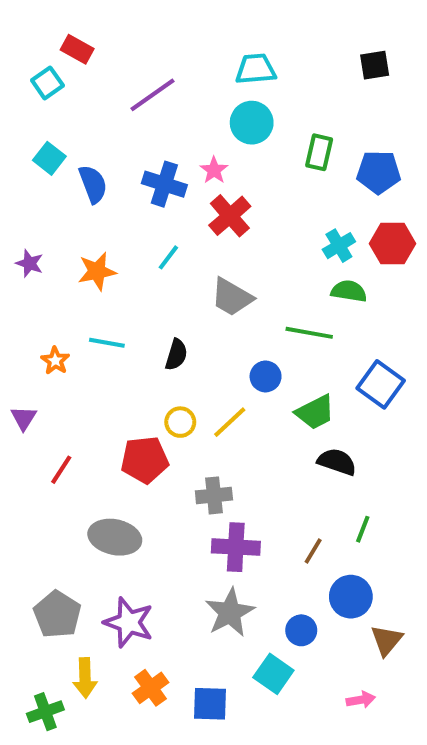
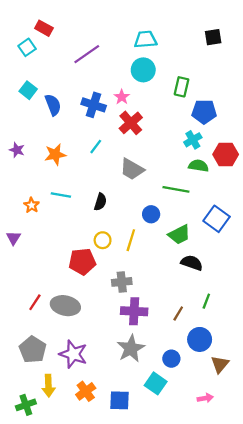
blue pentagon: (379, 172) -> (204, 112), moved
red hexagon: (392, 244) -> (226, 154), moved
yellow line: (230, 422) -> (131, 240), turned -30
red line: (61, 470) -> (35, 302), moved

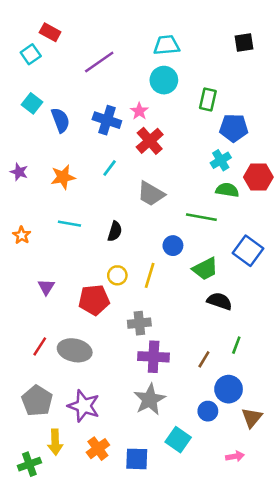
orange star: (32, 205) -> (22, 235), moved
purple triangle: (13, 238) -> (46, 287), moved
blue circle: (171, 359) -> (208, 411), moved

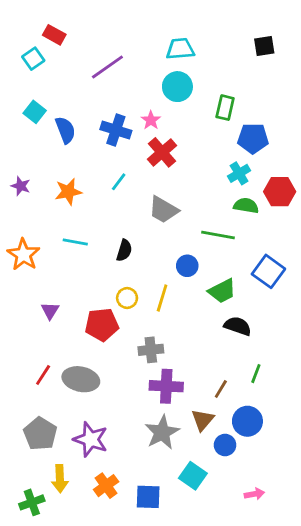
orange star: (22, 235) -> (23, 255), size x1.6
brown triangle: (252, 418) -> (203, 420), moved

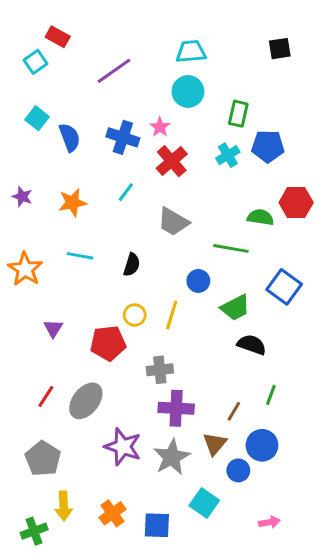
cyan cross: (239, 173) -> (228, 155), moved
gray ellipse: (81, 379) -> (86, 401), turned -64
purple star: (91, 439) -> (123, 447), moved

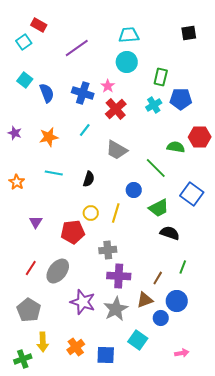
green line: (231, 248) -> (156, 168), turned 35
orange star: (25, 269) -> (17, 182), size x0.7
brown triangle: (215, 444) -> (145, 300), turned 30

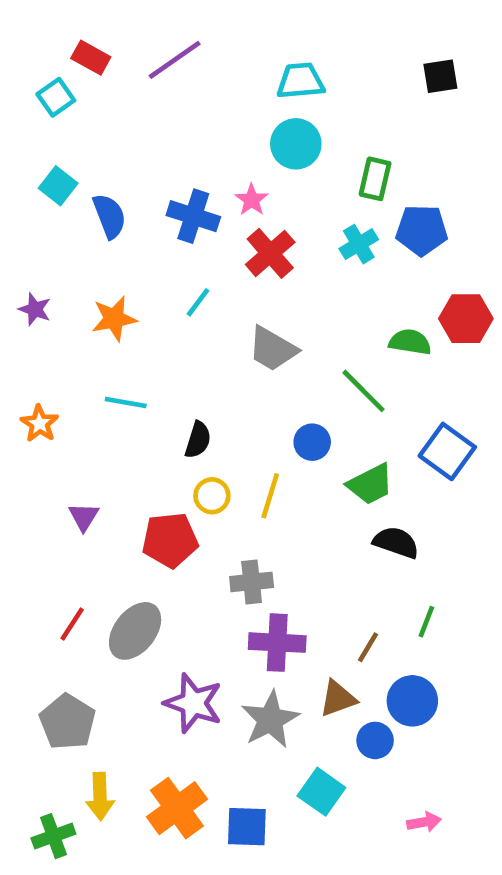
purple line: (77, 48) -> (175, 60), moved
black semicircle: (89, 179) -> (198, 440), moved
orange cross: (76, 347) -> (177, 808), size x1.4

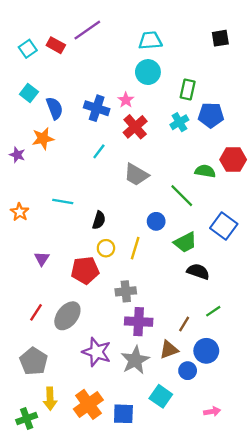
red rectangle: (91, 58) -> (56, 45), moved
orange star: (114, 319) -> (43, 139), moved
green line: (426, 622) -> (213, 311), turned 35

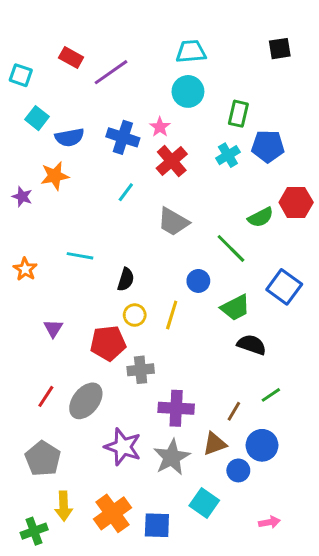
purple line: (87, 30) -> (111, 72), moved
cyan square: (28, 49) -> (21, 75), moved, turned -36
blue semicircle: (55, 108) -> (70, 137), turned 100
green semicircle: (205, 171) -> (261, 217), turned 144
gray cross: (126, 291) -> (141, 370), moved

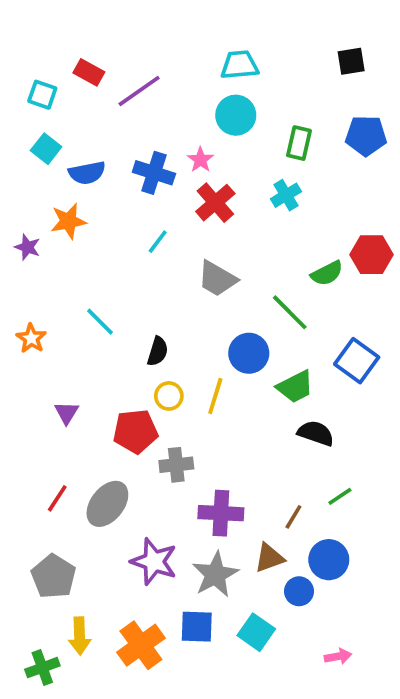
cyan square: (21, 75) -> (42, 95), moved
blue pentagon: (268, 146) -> (366, 136), moved
cyan line: (80, 256) -> (100, 322), turned 35
blue circle: (198, 281) -> (249, 353), size x1.4
blue square: (157, 525) -> (197, 627), moved

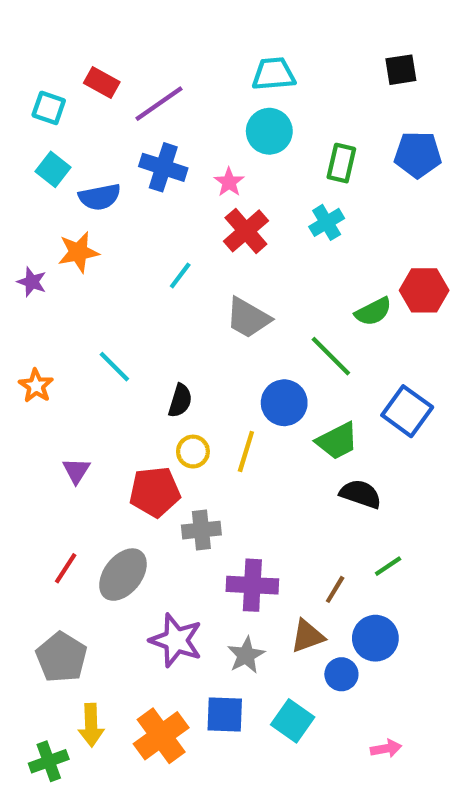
blue cross: (154, 173) -> (163, 167), moved
gray star: (215, 575) -> (246, 655), size x0.7

